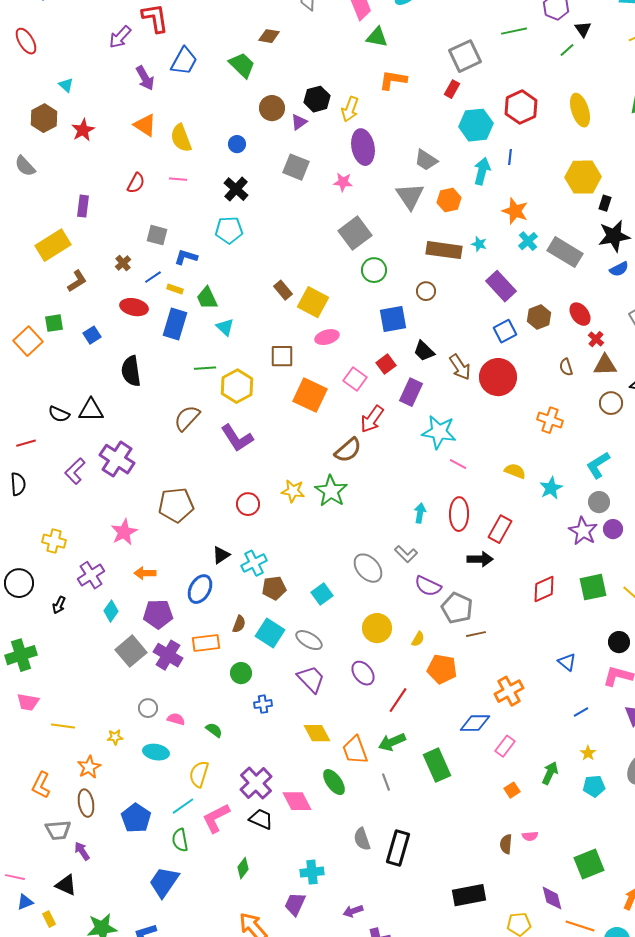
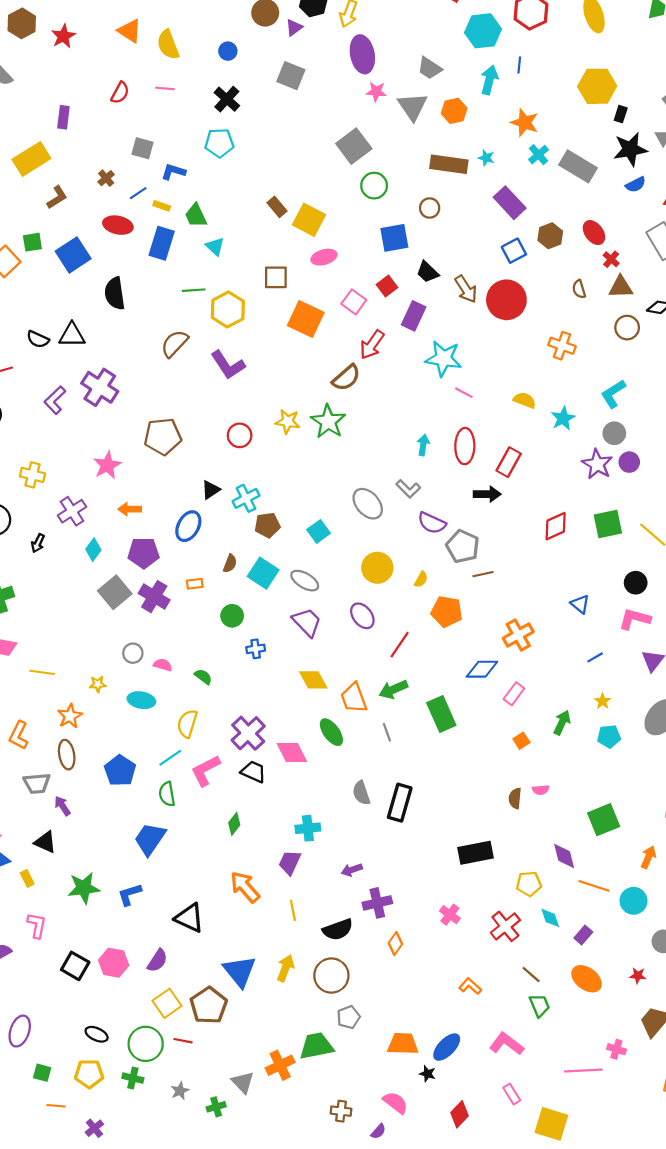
pink star: (343, 182) -> (376, 92), moved
blue square: (92, 335) -> (73, 255), size x1.8
orange rectangle: (206, 643) -> (195, 584), size x0.6

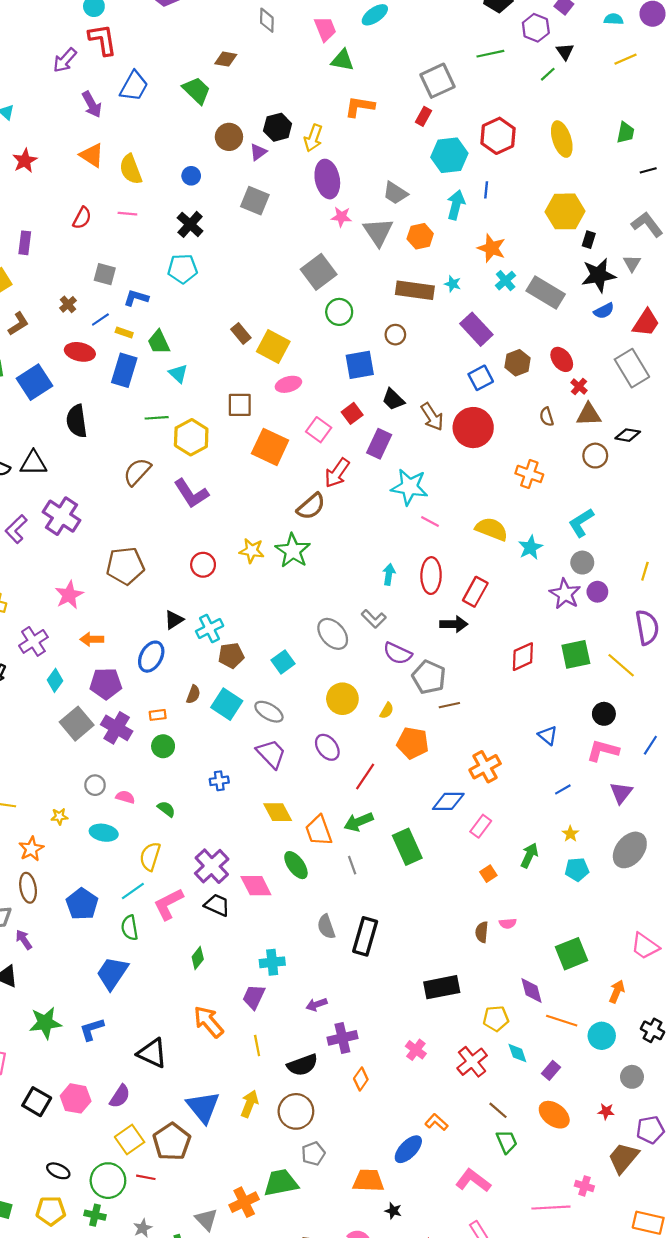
yellow semicircle: (525, 400) -> (492, 529), size x1.4
green circle: (232, 616) -> (163, 746), moved
blue ellipse: (447, 1047) -> (408, 1149), moved

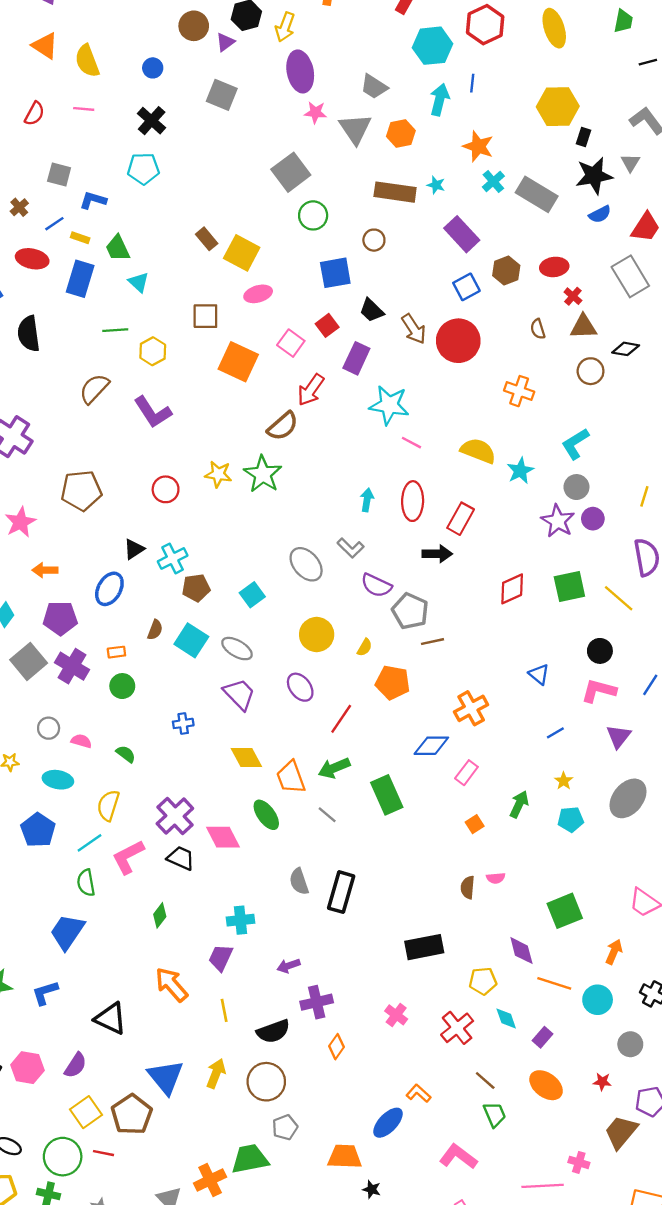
red ellipse: (562, 359) -> (554, 267), turned -60
yellow hexagon: (191, 437) -> (153, 351), size x0.7
gray line: (352, 865) -> (327, 815), turned -30
blue pentagon: (82, 904) -> (38, 830), moved

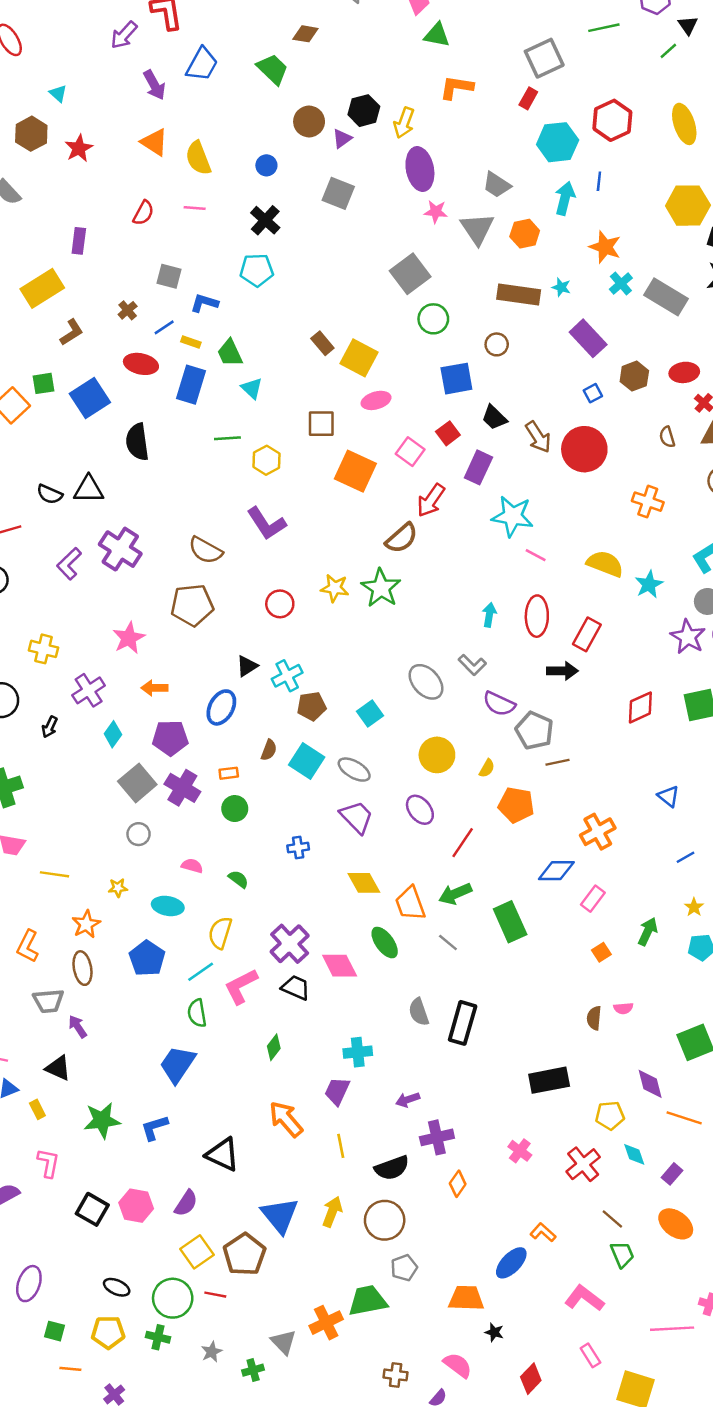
blue square: (466, 287) -> (593, 393), size x0.7
brown semicircle: (94, 389) -> (206, 550), moved, turned -104
gray circle: (49, 728) -> (139, 834), moved

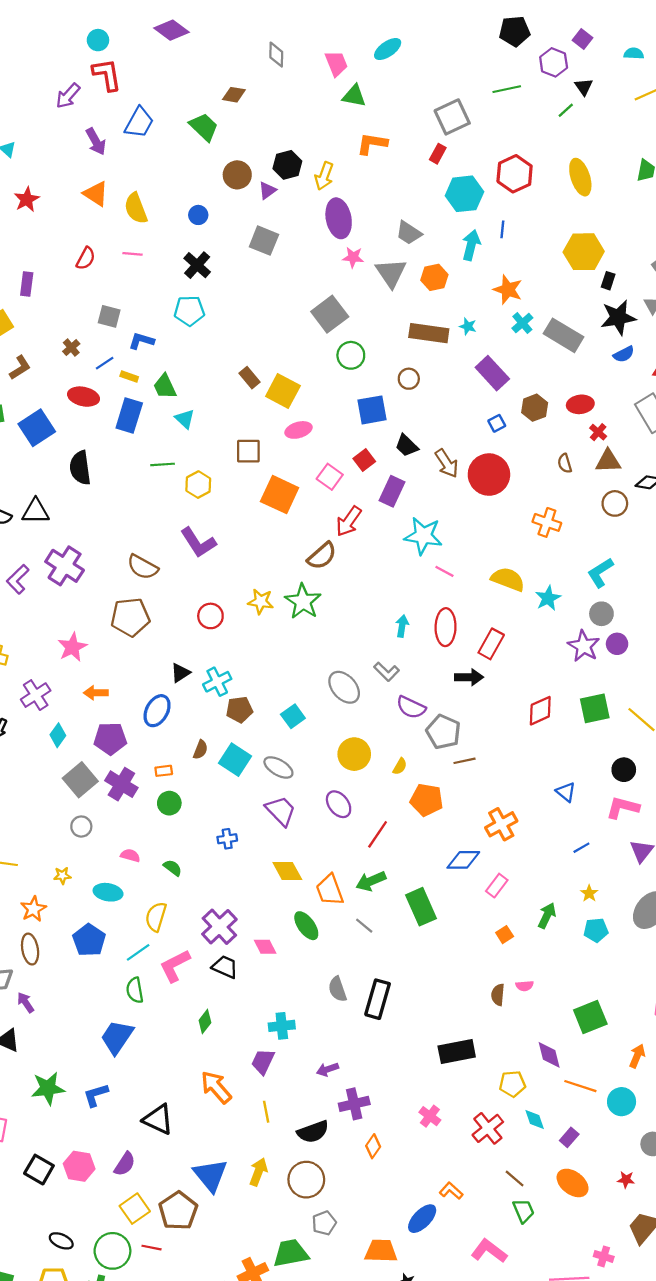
pink diamond: (340, 966) -> (265, 947), size x0.7

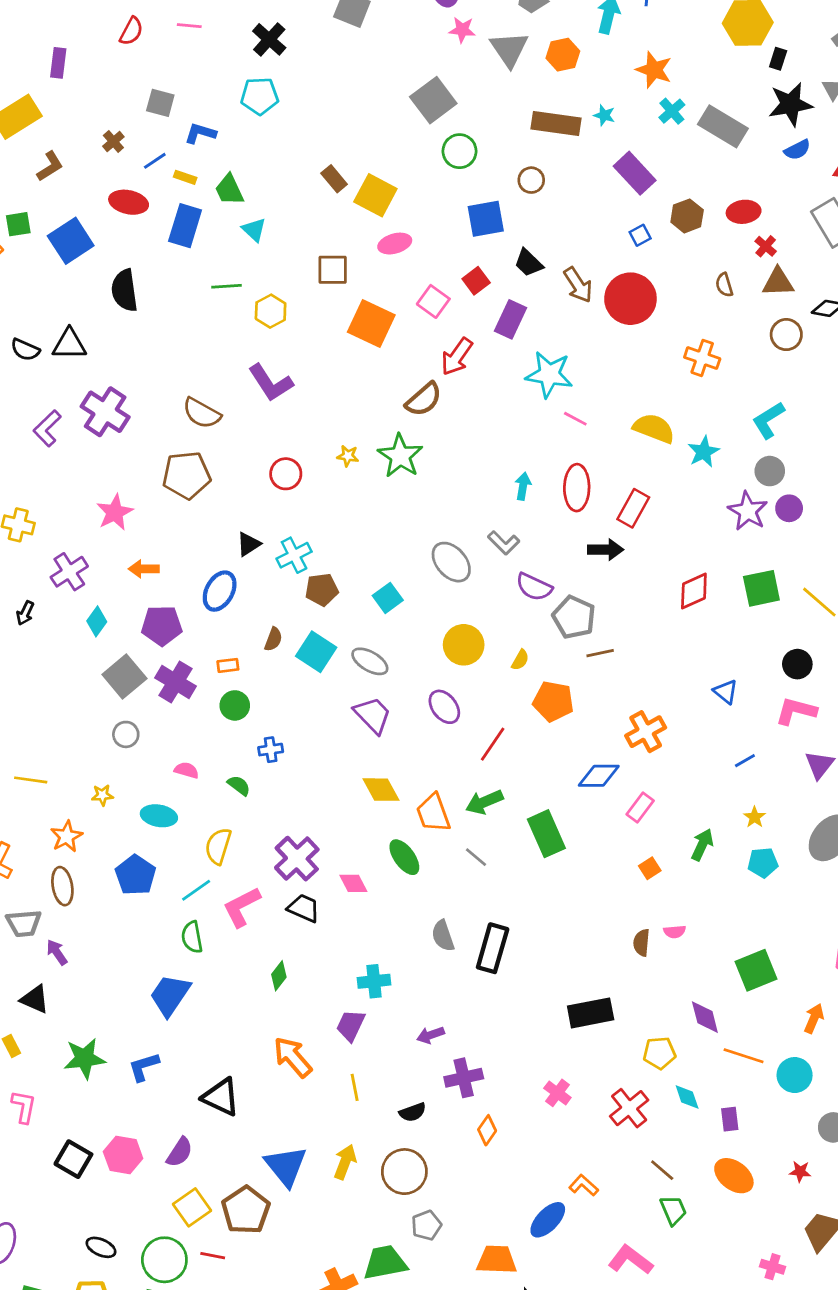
yellow star: (261, 602) -> (348, 456), size x0.7
blue cross: (227, 839) -> (271, 750), moved
black semicircle: (313, 1132) -> (413, 1112), size x0.7
purple rectangle: (569, 1137) -> (730, 1119), turned -48

